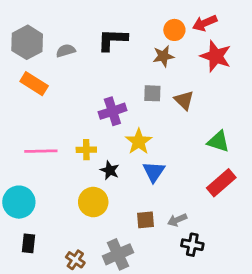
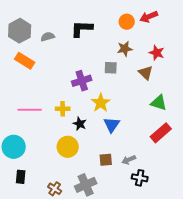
brown star: (163, 56) -> (125, 49), moved
red star: (216, 56) -> (157, 53), moved, size x0.7
brown triangle: (184, 100) -> (146, 73), moved

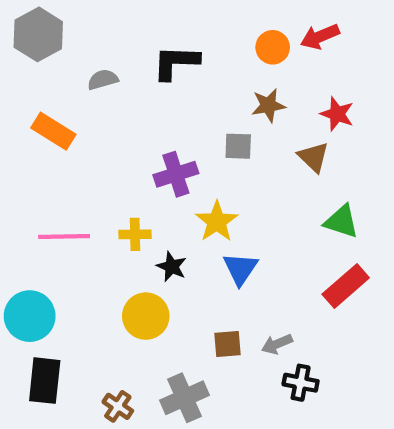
gray hexagon: (20, 31) -> (38, 34), moved
black rectangle: (21, 177) -> (45, 381), size x1.5

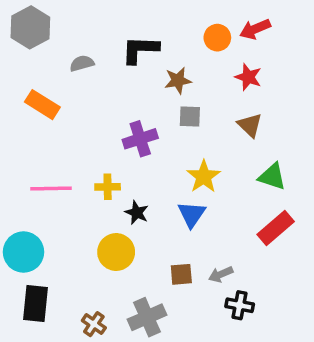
brown star: (268, 105) -> (178, 81), moved
red star: (337, 114) -> (248, 77), moved
yellow star: (217, 221) -> (204, 177), moved

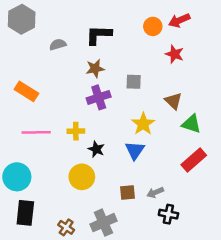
brown star: (178, 81) -> (95, 69), moved
orange rectangle: (42, 105) -> (26, 91), moved
brown triangle: (250, 125) -> (173, 101), moved

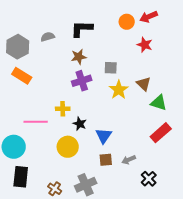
gray hexagon: (22, 19) -> (18, 47), moved
yellow star: (143, 124) -> (119, 90), moved
pink line: (36, 132) -> (36, 122), moved
blue triangle: (135, 150) -> (104, 136), moved
black cross: (168, 214) -> (149, 179), moved, turned 35

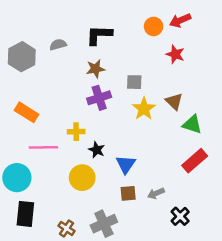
orange rectangle: (22, 76) -> (27, 112), moved

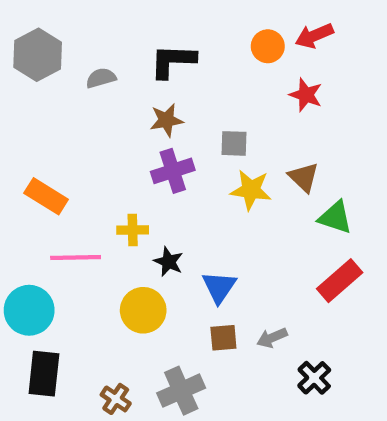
gray hexagon: (22, 57) -> (38, 55), moved
yellow star: (144, 109) -> (251, 190), turned -30

